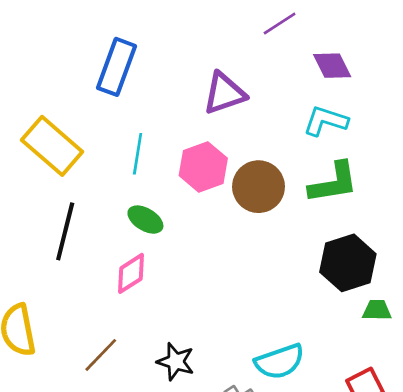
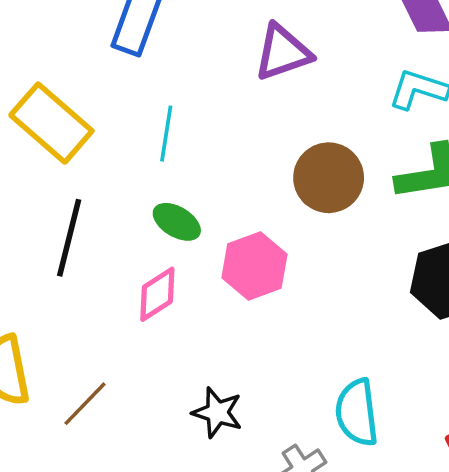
pink hexagon: (203, 167) -> (254, 266), moved
brown line: (101, 355) -> (85, 404), moved
cyan semicircle: (280, 362) -> (357, 413), turned 102

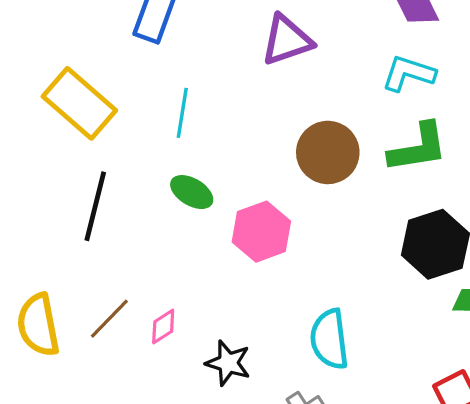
pink diamond: (157, 294) -> (163, 327), moved, size x0.7
brown line: (85, 404) -> (109, 319), moved
cyan semicircle: (357, 413) -> (329, 339), moved

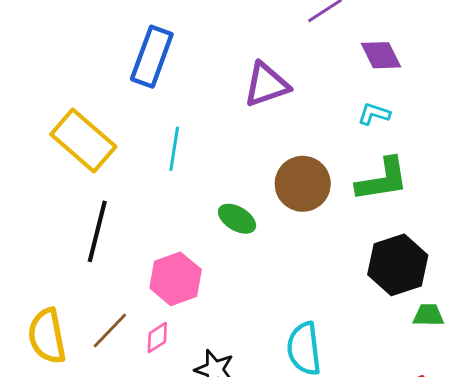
cyan L-shape: (409, 73) -> (374, 114), size x0.7
green ellipse: (192, 192) -> (237, 219), moved
pink hexagon: (261, 232) -> (176, 279), moved

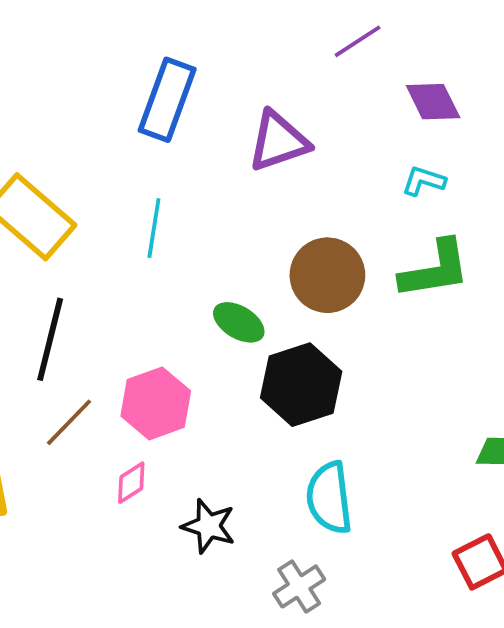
blue rectangle: (152, 57) -> (167, 100), moved
black hexagon: (398, 265) -> (301, 385), moved
brown line: (110, 330) -> (69, 422), moved

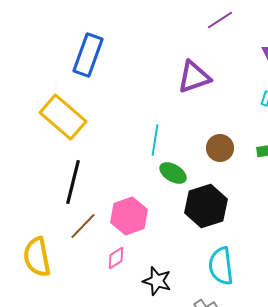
purple line: (358, 41) -> (220, 20), moved
blue rectangle: (167, 100) -> (88, 55), moved
cyan line: (154, 228) -> (155, 140), moved
brown circle: (327, 275) -> (220, 148), size x0.7

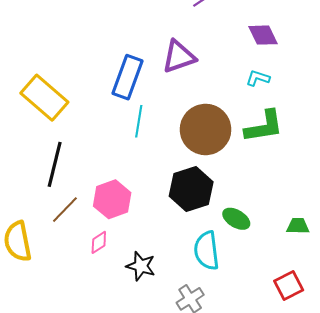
blue rectangle: (88, 55) -> (128, 77), moved
brown circle: (220, 148) -> (206, 129), size x1.8
green ellipse: (173, 173) -> (236, 219), moved

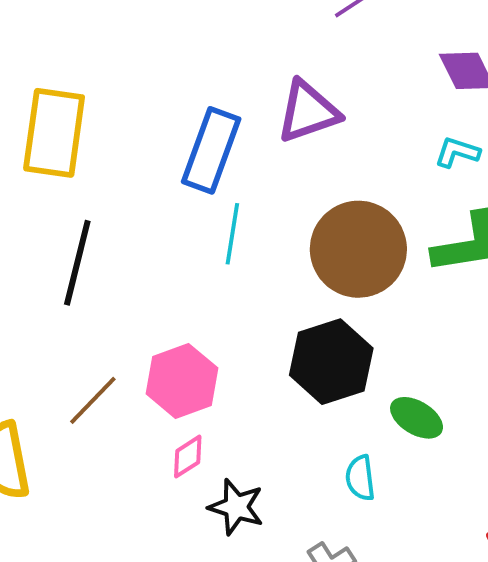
yellow rectangle: (44, 98) -> (54, 133), moved, turned 57
black line: (55, 164) -> (77, 263), moved
pink diamond: (99, 242) -> (188, 457), moved
cyan semicircle: (207, 251) -> (360, 478), size x0.6

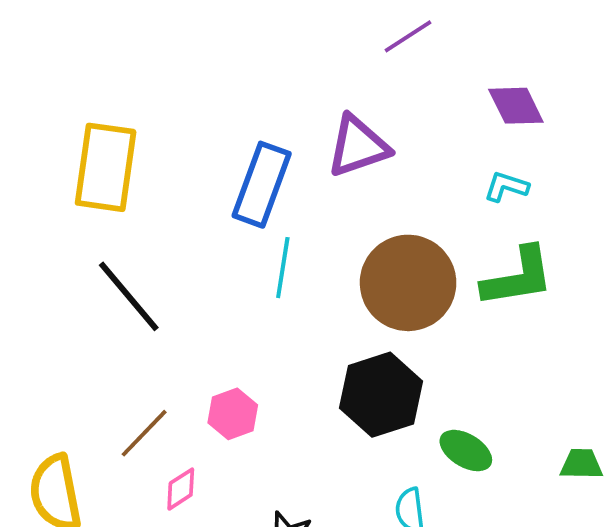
black line: (77, 263) -> (129, 296), turned -54
pink hexagon: (182, 381) -> (233, 414), size x0.7
pink diamond: (188, 457) -> (181, 489), moved

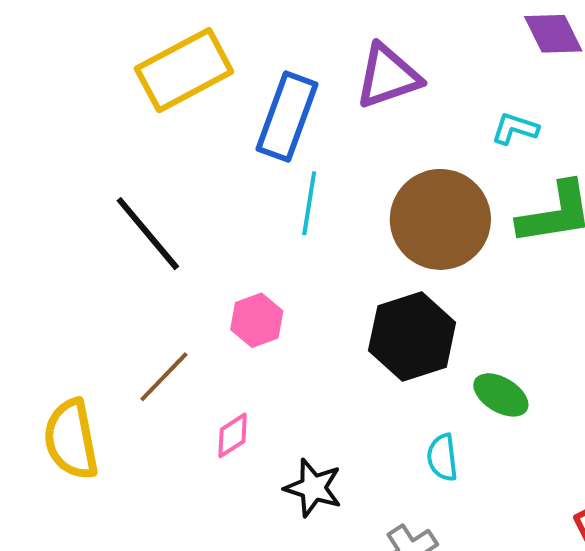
yellow rectangle: (106, 167) -> (184, 70), moved, turned 54
cyan L-shape: (506, 187) -> (515, 129), moved
pink hexagon: (233, 414) -> (257, 320), moved
pink diamond: (181, 489) -> (233, 435), moved

